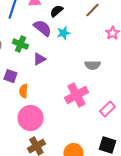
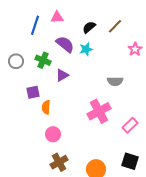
black semicircle: (56, 11) -> (89, 27), moved
purple square: (10, 76) -> (33, 92), turned -32
pink circle: (30, 118) -> (53, 134), size x0.6

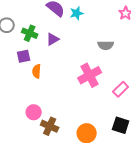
green cross: (43, 60) -> (30, 33), moved
pink circle: (53, 134) -> (34, 112), moved
brown cross: (59, 162) -> (50, 126), turned -36

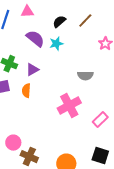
orange semicircle: (37, 71) -> (26, 91), moved

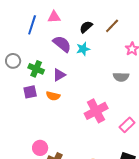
gray semicircle: (85, 76) -> (121, 77), moved
orange semicircle: (26, 91) -> (53, 96), turned -80

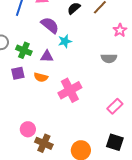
cyan star: (83, 49) -> (65, 41), moved
purple triangle: (59, 75) -> (47, 56), turned 32
pink cross: (96, 111) -> (70, 90), moved

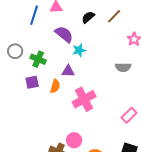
purple triangle: (47, 56) -> (68, 71), moved
orange semicircle: (41, 77) -> (55, 86), turned -88
pink circle: (28, 129) -> (74, 140), moved

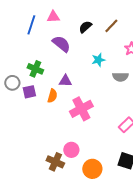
cyan star: (79, 50) -> (98, 60), moved
gray circle: (15, 51) -> (12, 83), moved

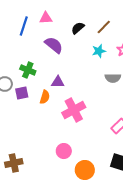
cyan star: (98, 60) -> (99, 51), moved
brown cross: (55, 162) -> (14, 163), moved, turned -36

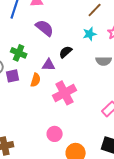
black semicircle: (78, 28) -> (66, 52), moved

